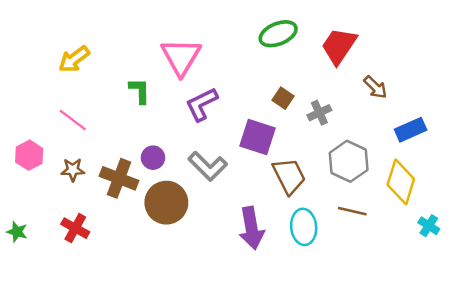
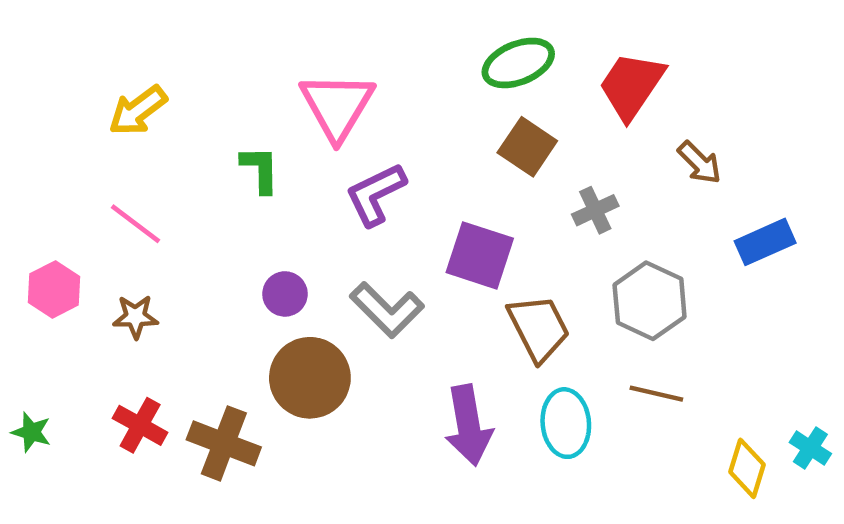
brown square: (283, 98) -> (527, 147), moved, size x1.4
brown cross: (119, 178) -> (224, 443), moved
yellow diamond: (401, 182) -> (747, 468), moved, size x0.7
cyan cross: (429, 226) -> (810, 448), moved

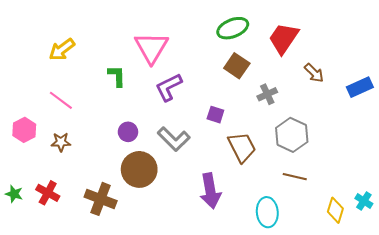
blue rectangle: (765, 242) -> (360, 87), moved
purple square: (480, 255) -> (215, 115), size x0.6
cyan ellipse: (566, 423) -> (267, 212), moved
red cross: (140, 425) -> (48, 193), moved

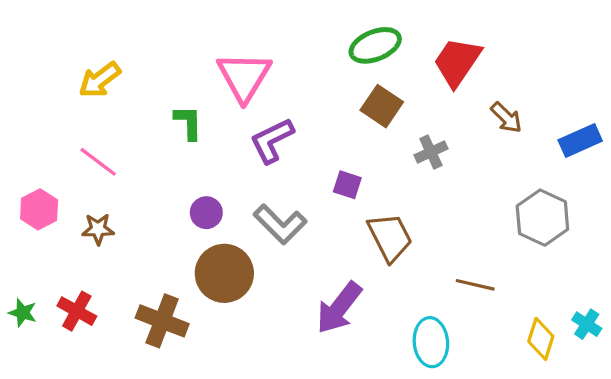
gray hexagon: (292, 135) -> (542, 218), moved
purple arrow: (210, 191) -> (339, 308), turned 48

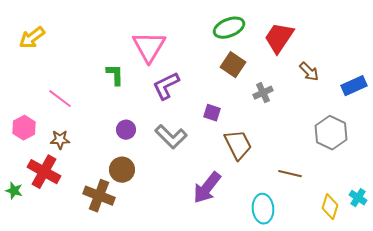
yellow arrow: (100, 80) -> (32, 38), moved
brown circle: (224, 273) -> (122, 170), moved, size x0.7
red cross: (77, 311) -> (44, 172), moved, size x1.4

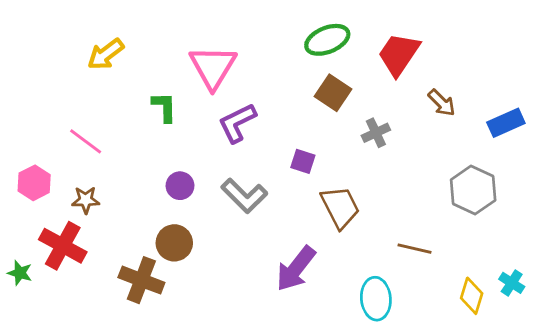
yellow arrow: (32, 38) -> (106, 54), moved

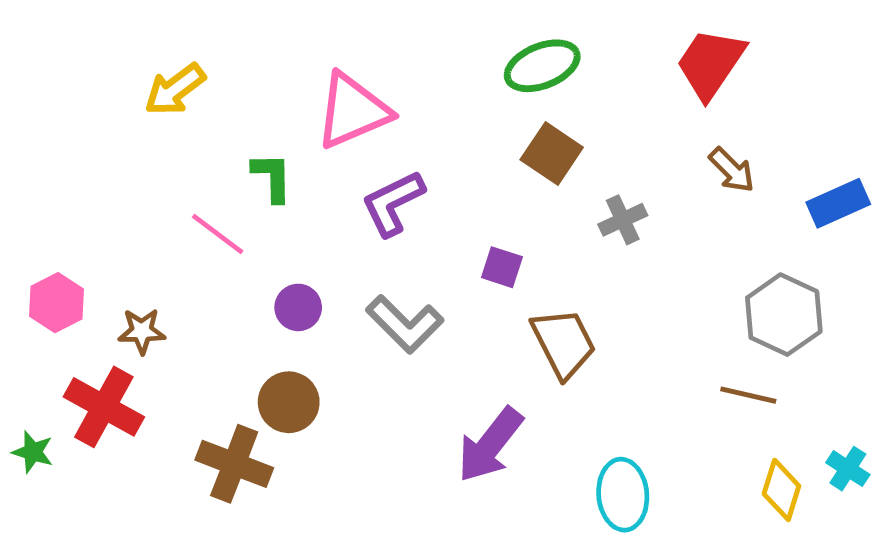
red trapezoid: (399, 54) -> (710, 63), moved
pink triangle: (213, 67) -> (353, 111), turned 36
pink line: (86, 141) -> (218, 234), moved
brown line: (414, 249) -> (748, 395), moved

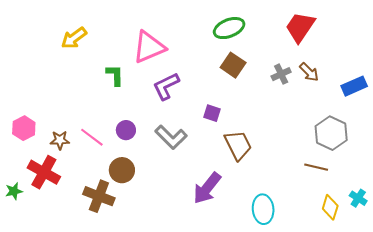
gray cross: (623, 220) -> (281, 74), moved
pink line: (218, 234) -> (92, 137), moved
green star: (33, 452) -> (14, 191), turned -30

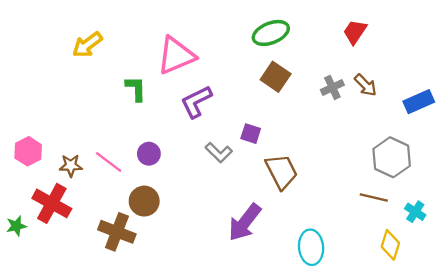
red trapezoid: (300, 27) -> (355, 32), size x0.7
gray L-shape: (171, 137) -> (219, 153), moved, size x0.7
cyan cross: (358, 198) -> (415, 212), moved

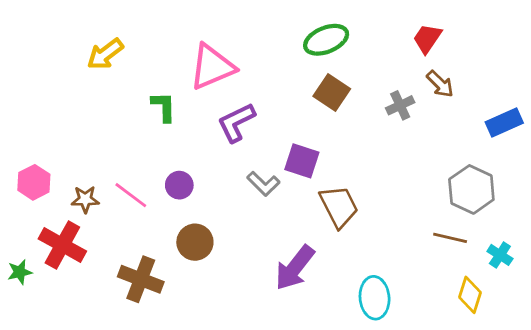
brown arrow: (366, 85) -> (440, 84), moved
purple square: (251, 134) -> (302, 161), size x1.4
brown circle: (144, 201) -> (195, 242), moved

